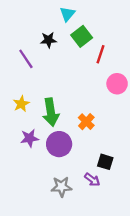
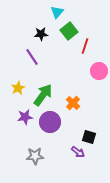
purple line: (26, 59) -> (32, 57), moved
green arrow: (51, 112) -> (43, 95), turned -135
gray star: (61, 187) -> (35, 156), moved

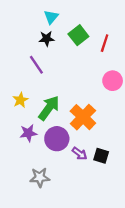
cyan triangle: (57, 12) -> (51, 17), moved
red line: (85, 46) -> (105, 43), moved
orange cross: (73, 103) -> (83, 117), size x1.6
purple arrow: (78, 152) -> (80, 153), moved

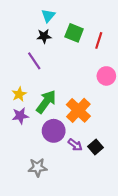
green square: (78, 35) -> (74, 33), turned -30
purple star: (28, 133) -> (20, 116), moved
black square: (101, 156) -> (96, 147), turned 32

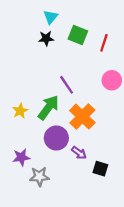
purple line: (34, 61) -> (67, 85), moved
yellow star: (19, 94) -> (20, 111), moved
purple star: (20, 116) -> (21, 157), moved
black square: (96, 147) -> (100, 169), moved, turned -32

